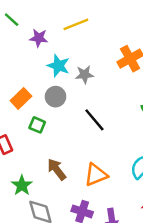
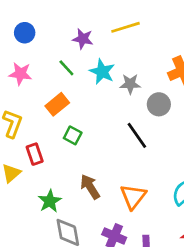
green line: (12, 20) -> (66, 68), moved
gray circle: (56, 97) -> (159, 104), moved
orange triangle: (96, 175) -> (133, 197), turned -35

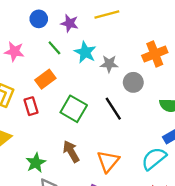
blue circle: (25, 33) -> (39, 19), moved
green square: (73, 135) -> (74, 109), moved, size x1.6
red rectangle: (35, 154) -> (31, 106), moved

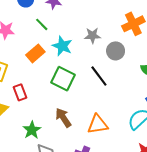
cyan star: (85, 52) -> (62, 46), moved
red rectangle: (31, 106) -> (20, 92), moved
orange triangle: (108, 161) -> (98, 124), turned 45

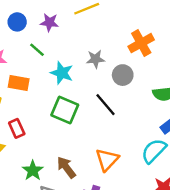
orange rectangle: (35, 53) -> (19, 83), moved, turned 54
brown arrow: (63, 118) -> (66, 167), moved
orange triangle: (98, 124) -> (107, 160), turned -35

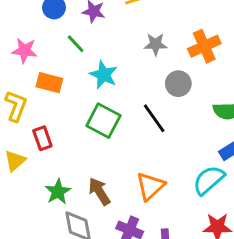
gray star: (95, 59) -> (156, 44), moved

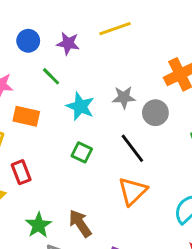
gray star: (156, 44) -> (124, 97), moved
green square: (103, 121) -> (82, 152), size x0.6
orange triangle: (150, 186) -> (133, 191), moved

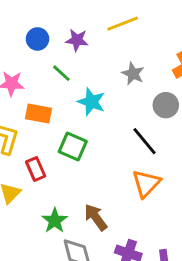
gray star: (124, 97) -> (133, 74), moved, turned 30
green square: (82, 152) -> (73, 147), moved, size x1.4

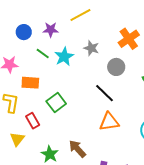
cyan star: (91, 102) -> (64, 57), moved, turned 30
green square: (73, 147) -> (56, 102), turned 36
orange triangle: (146, 184) -> (109, 122), turned 45

